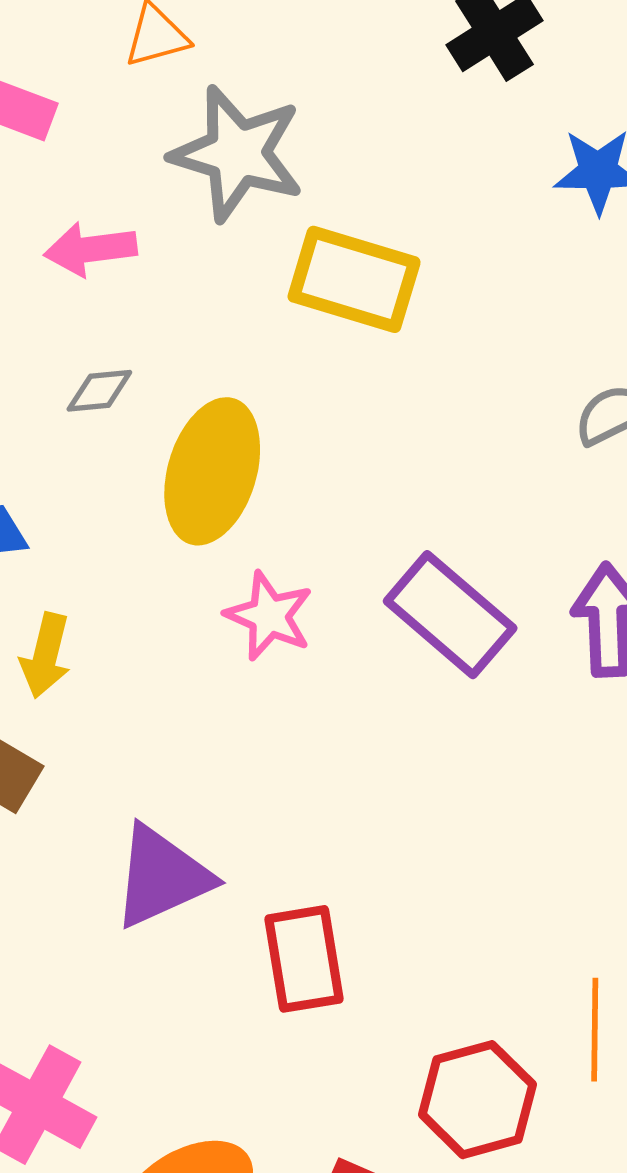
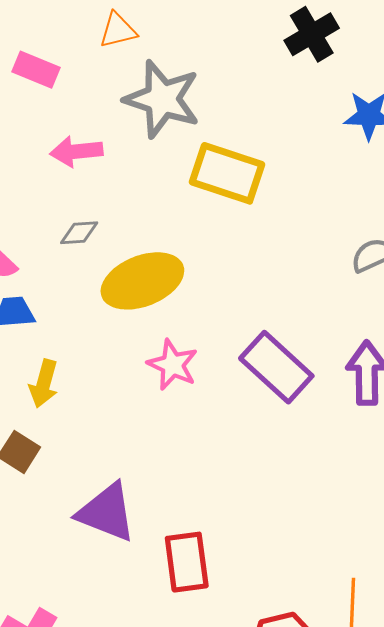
yellow ellipse: (212, 471) -> (142, 281), turned 50
purple triangle: (162, 877) -> (107, 512), turned 44

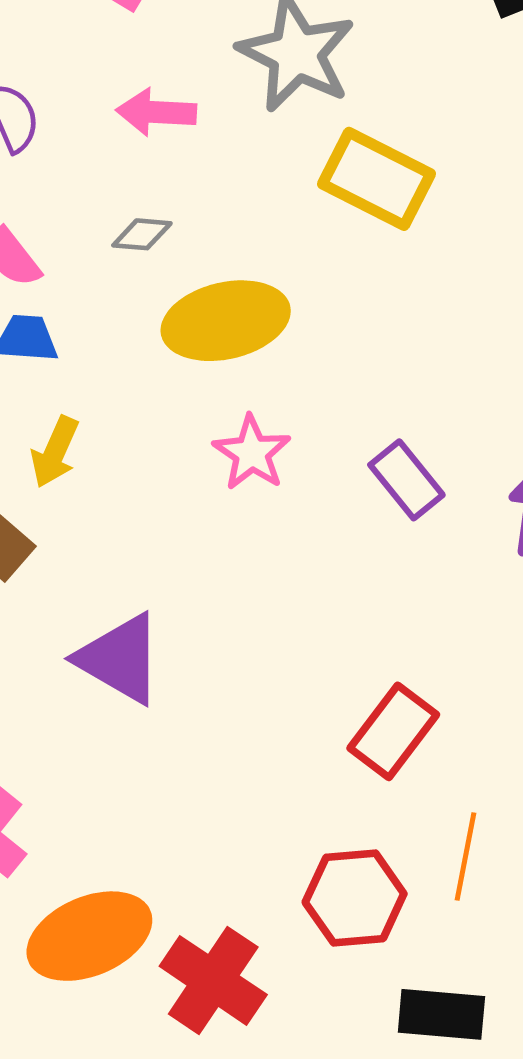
purple rectangle: (276, 367) -> (406, 480), size x0.7
red rectangle: (187, 562) -> (393, 731), moved, turned 36

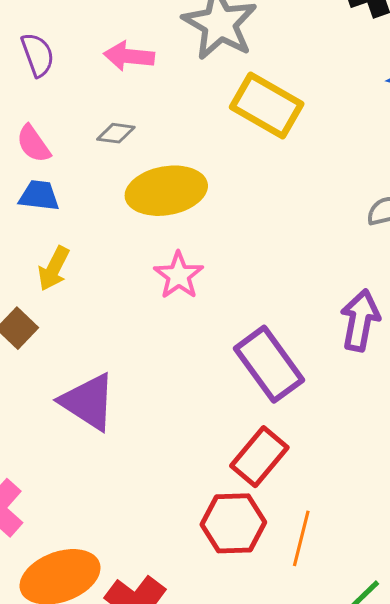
purple rectangle: (406, 480) -> (269, 364), moved, size x1.5
red hexagon: (355, 898) -> (233, 523), moved

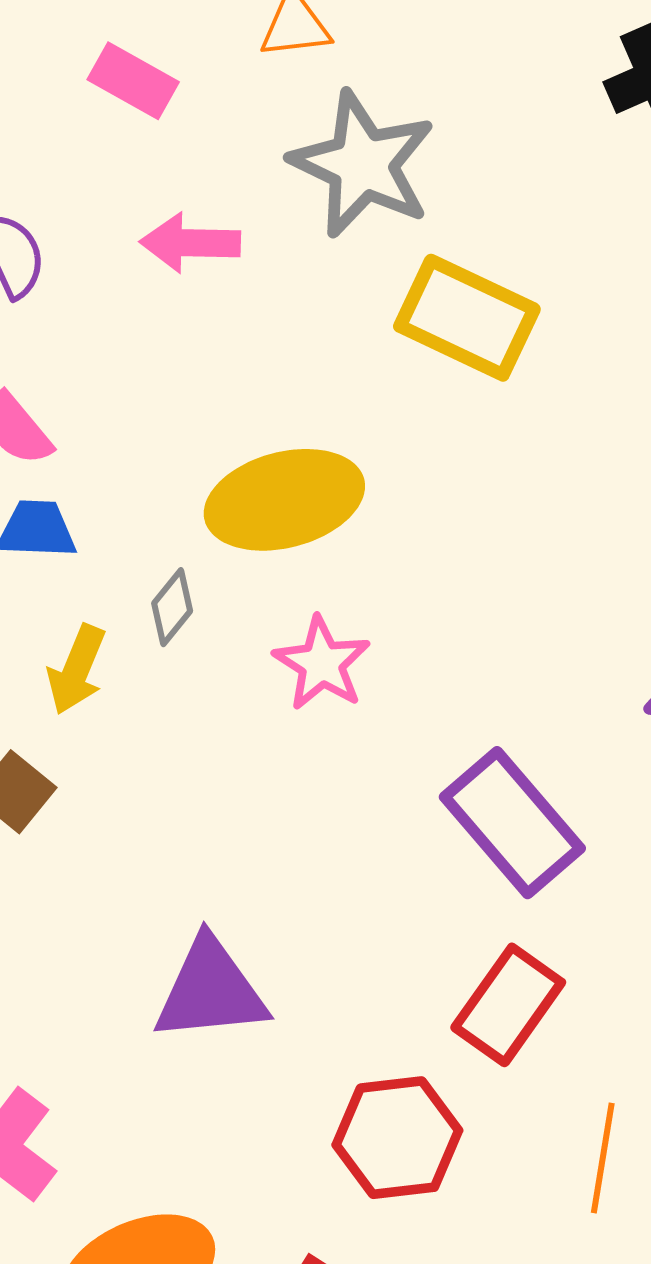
gray diamond: (116, 133) -> (172, 607), moved, turned -54
purple triangle: (88, 402) -> (211, 990), moved, turned -34
red hexagon: (233, 523) -> (397, 1138), moved

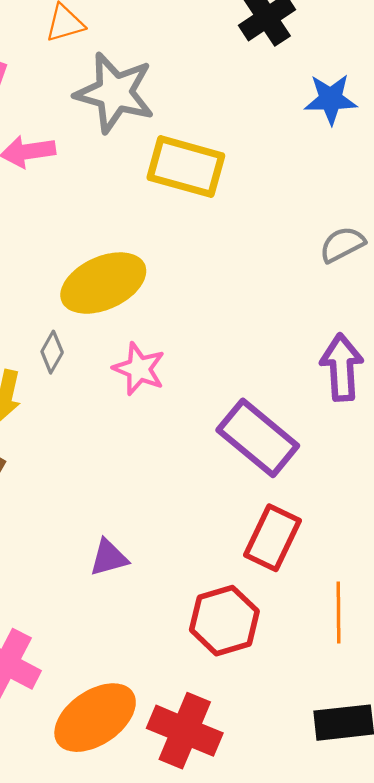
purple triangle: (211, 990) -> (109, 558), size x0.6

